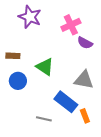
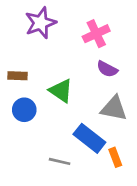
purple star: (30, 17) -> (41, 23), turned 30
purple semicircle: (85, 43) -> (107, 69), moved

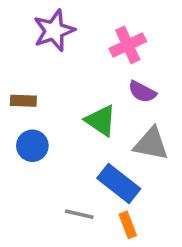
green triangle: (61, 91) -> (101, 121), moved
orange rectangle: (115, 157) -> (128, 225), moved

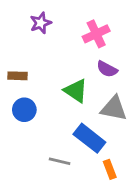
purple star: (54, 31) -> (41, 23), size x0.7
orange rectangle: (128, 225) -> (110, 169), moved

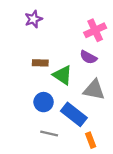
pink cross: (96, 34) -> (95, 30), moved
brown rectangle: (18, 76) -> (40, 63), moved
blue circle: (24, 110) -> (44, 102), moved

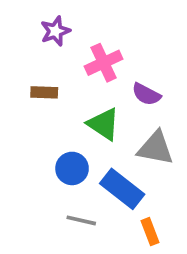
pink cross: (95, 30) -> (104, 63), moved
brown rectangle: (40, 63) -> (44, 92), moved

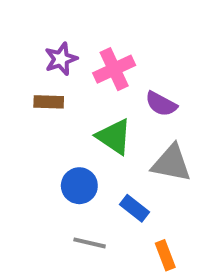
purple star: (55, 31) -> (61, 59), moved
blue rectangle: (122, 189) -> (135, 208), size x0.6

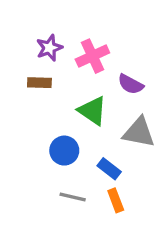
orange rectangle: (165, 255) -> (116, 200), moved

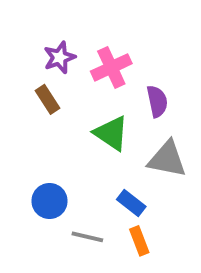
brown rectangle: (39, 83) -> (48, 99), turned 55
purple semicircle: (131, 84) -> (157, 101), turned -130
blue circle: (64, 151) -> (49, 201), moved

